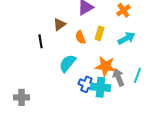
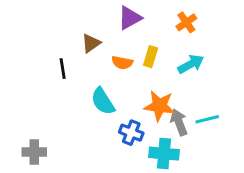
orange semicircle: (80, 37) -> (122, 63), turned -56
cyan semicircle: (67, 63) -> (103, 101), turned -72
cyan line: (137, 75) -> (207, 119), turned 56
cyan cross: (100, 87) -> (164, 154), moved

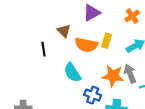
brown triangle: (91, 43) -> (64, 31), turned -40
orange semicircle: (122, 63) -> (86, 45), size x1.5
gray arrow: (179, 122) -> (130, 74), moved

